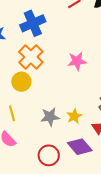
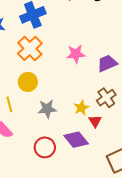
yellow circle: (21, 82) -> (28, 82), moved
yellow star: (74, 116) -> (81, 108), moved

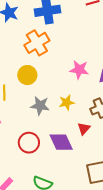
pink star: (76, 54) -> (79, 70), moved
yellow star: (81, 108) -> (67, 102), moved

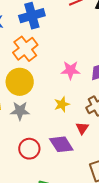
yellow circle: (27, 75) -> (20, 82), size x1.4
gray star: (40, 106) -> (20, 111), moved

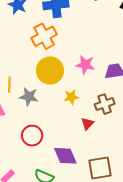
yellow circle: (20, 82) -> (50, 70), moved
purple diamond: (61, 144) -> (65, 156), moved

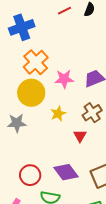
orange cross: (44, 36) -> (36, 62), moved
red circle: (32, 136) -> (30, 175), moved

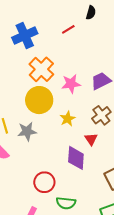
red line: (64, 11) -> (68, 29), moved
purple diamond: (66, 172) -> (76, 158), moved, turned 45

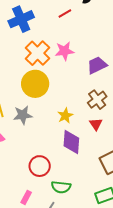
pink star: (71, 84) -> (64, 51), moved
yellow star: (68, 119) -> (65, 116), moved
red triangle: (91, 139) -> (96, 124), moved

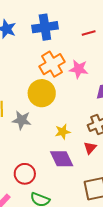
purple diamond: (71, 142) -> (62, 159), turned -45

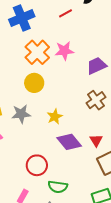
yellow circle: (42, 93) -> (34, 83), size x0.7
yellow star: (63, 132) -> (55, 117), moved
red triangle: (90, 148) -> (96, 140), moved

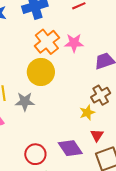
yellow circle: (34, 83) -> (41, 72), size x1.4
yellow star: (55, 117) -> (87, 113), moved
purple diamond: (69, 142) -> (70, 148), moved

